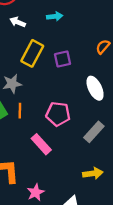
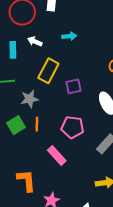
purple square: (63, 59) -> (73, 86), moved

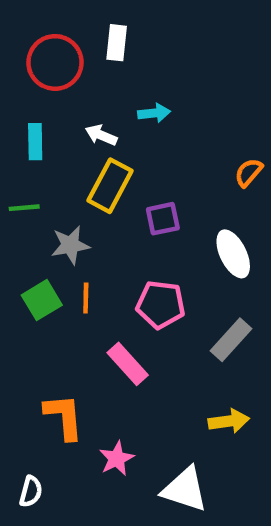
white arrow: (35, 41) -> (101, 135), moved

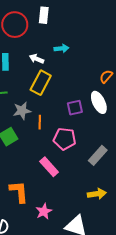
purple square: (163, 219) -> (75, 108), moved
white ellipse: (233, 254) -> (99, 102), moved
orange line: (86, 298) -> (40, 122), moved

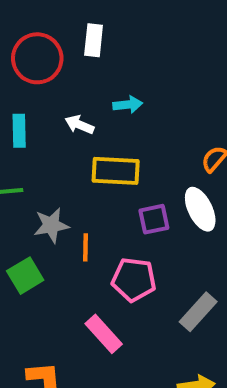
yellow rectangle: (41, 83) -> (116, 171), moved, turned 65

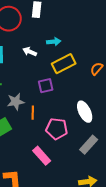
yellow rectangle: (116, 171) -> (64, 64), moved, turned -30
white ellipse: (200, 209) -> (85, 112), moved
purple square: (154, 219) -> (46, 86), moved

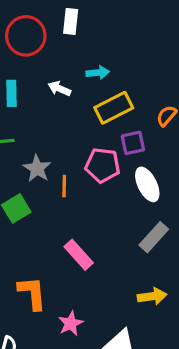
purple square: (46, 86) -> (133, 143), moved
gray star: (16, 102) -> (37, 168), turned -30
pink pentagon: (57, 129) -> (103, 165), moved

